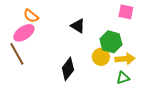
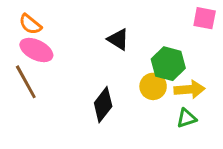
pink square: (126, 12) -> (205, 18), moved
orange semicircle: (31, 16) -> (30, 24), moved
pink ellipse: (24, 33) -> (36, 50), turned 60

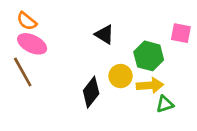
pink square: (205, 18) -> (181, 33), moved
yellow circle: (153, 86) -> (121, 76), moved
yellow arrow: (189, 89) -> (150, 85), moved

